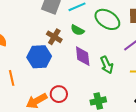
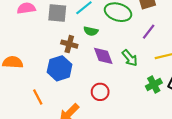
red circle: (59, 94) -> (100, 92), moved
green cross: (98, 101) -> (154, 85), moved

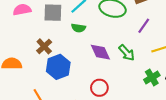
green semicircle: (91, 31) -> (78, 28), moved
brown cross: (69, 44) -> (44, 46), moved, turned 35

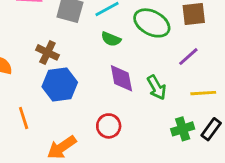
green semicircle: (78, 28) -> (111, 39), moved
brown cross: (44, 46) -> (47, 52), turned -35

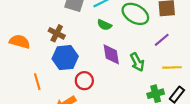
red circle: (109, 126) -> (84, 81), moved

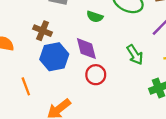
purple diamond: (111, 54) -> (86, 49), moved
red circle: (84, 81) -> (96, 75), moved

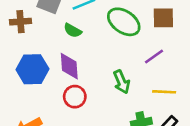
green semicircle: (95, 17) -> (73, 31), moved
brown cross: (43, 31) -> (20, 22), moved, turned -36

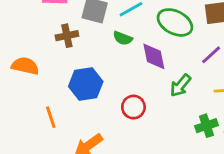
purple diamond: (69, 66) -> (154, 56), moved
green arrow: (122, 82) -> (180, 85), turned 70

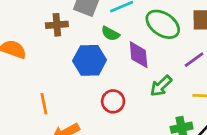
blue hexagon: (86, 84) -> (90, 60), moved
orange line: (51, 117) -> (44, 104), moved

